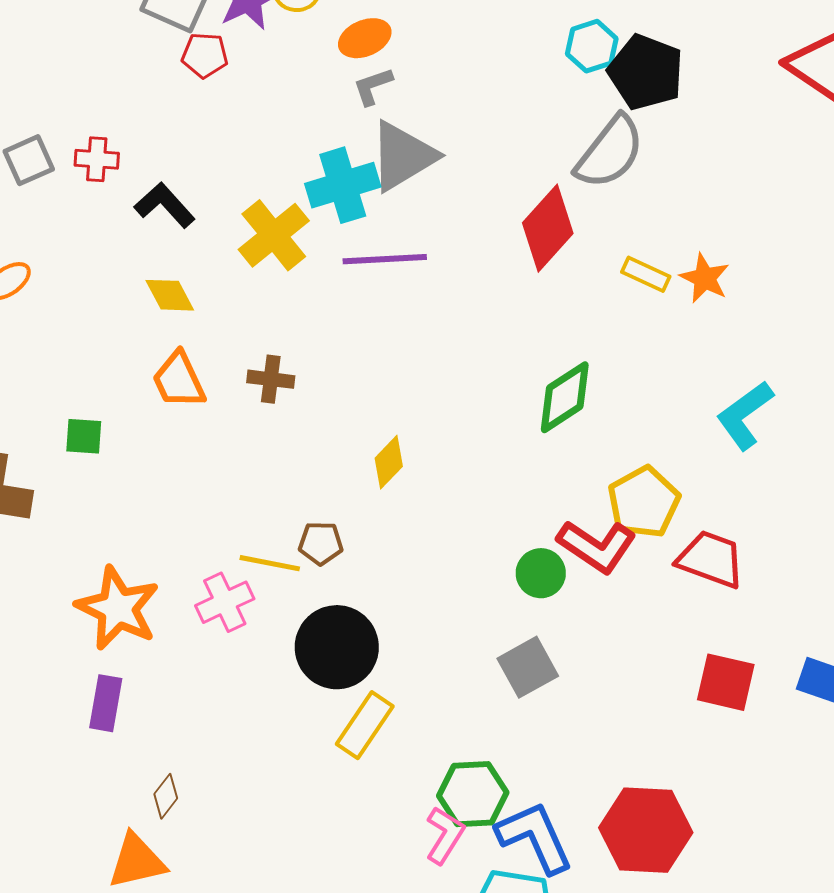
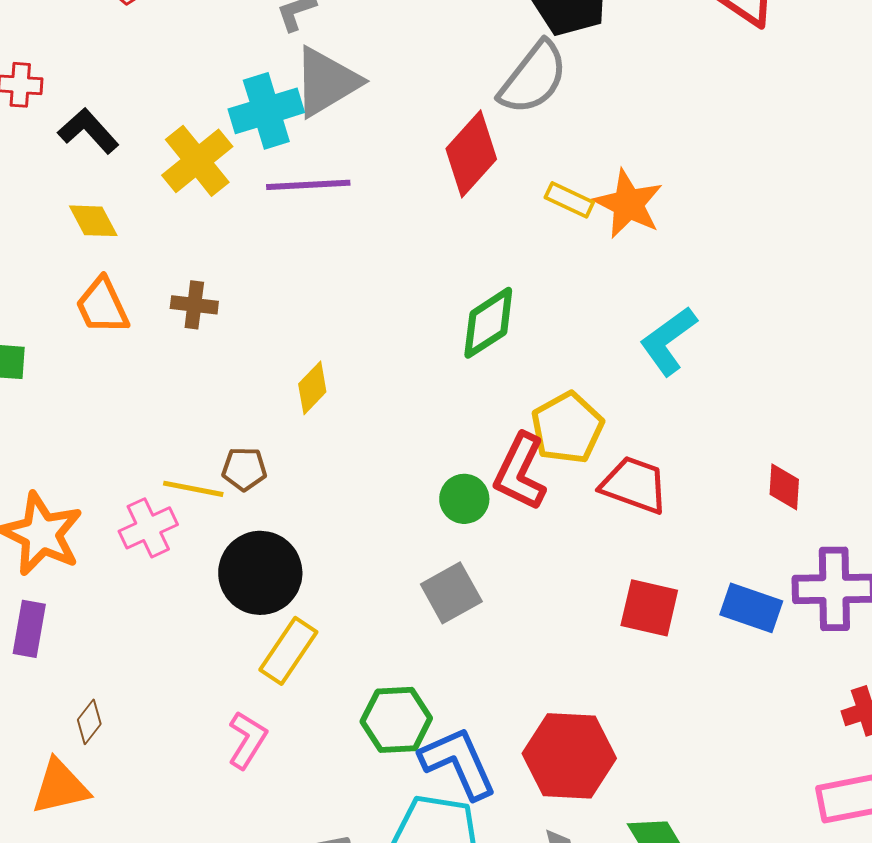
orange star: (705, 278) -> (628, 204), size x1.4
red L-shape: (597, 546) -> (520, 472), turned 82
pink L-shape: (445, 835) -> (247, 740), moved

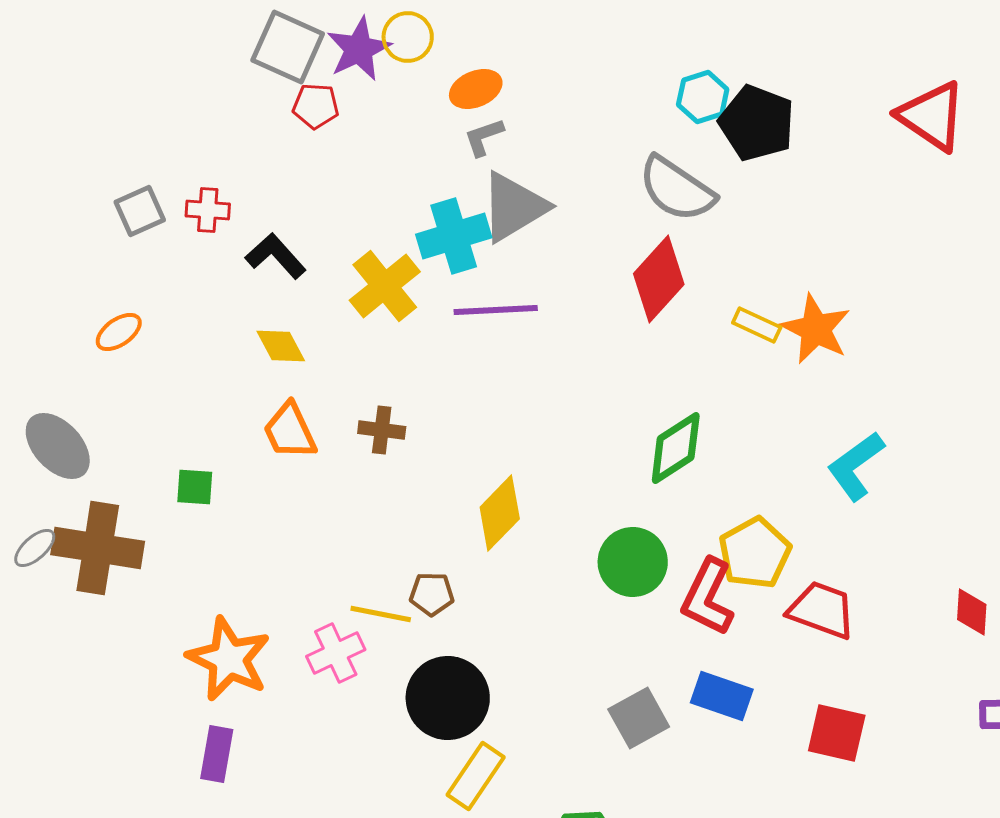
gray semicircle: (533, 78) -> (677, 189), moved, turned 86
yellow diamond: (312, 388) -> (500, 513), size x1.4
green circle: (464, 499) -> (633, 562), moved, size x1.4
blue rectangle: (751, 608) -> (722, 696), moved

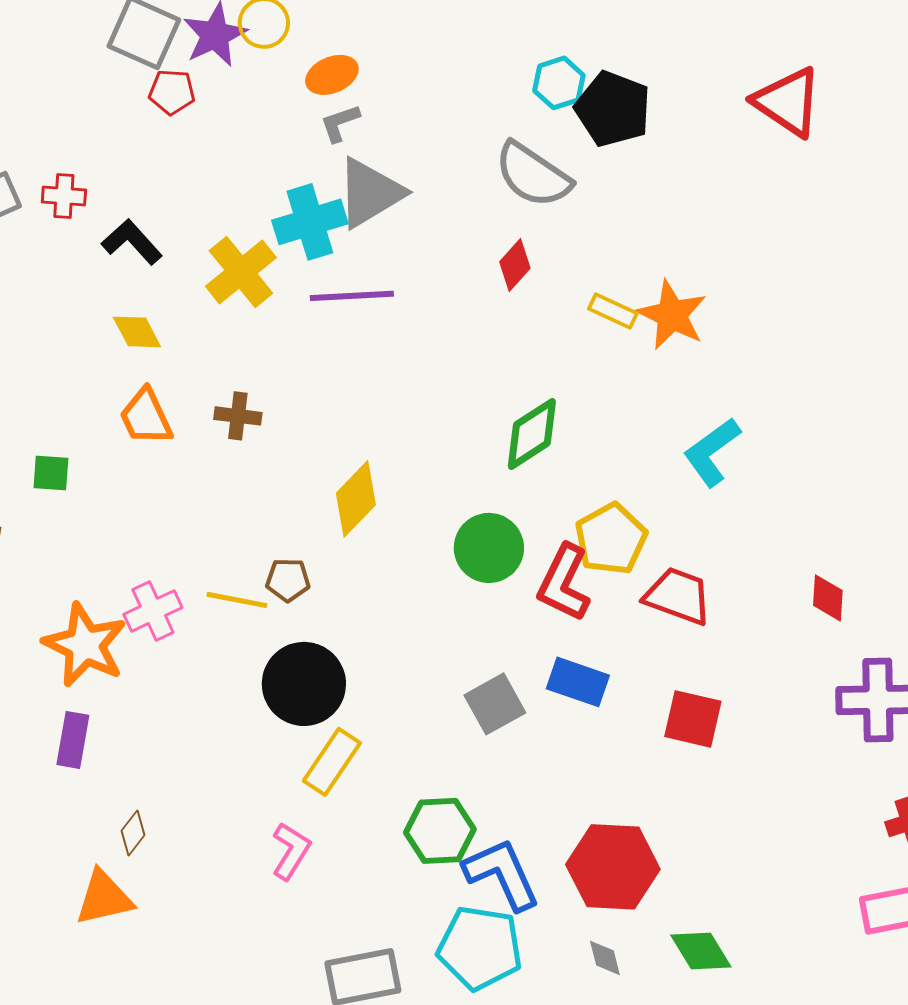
red diamond: (659, 279) -> (515, 265), size x0.6
pink cross: (336, 653) -> (153, 611), moved

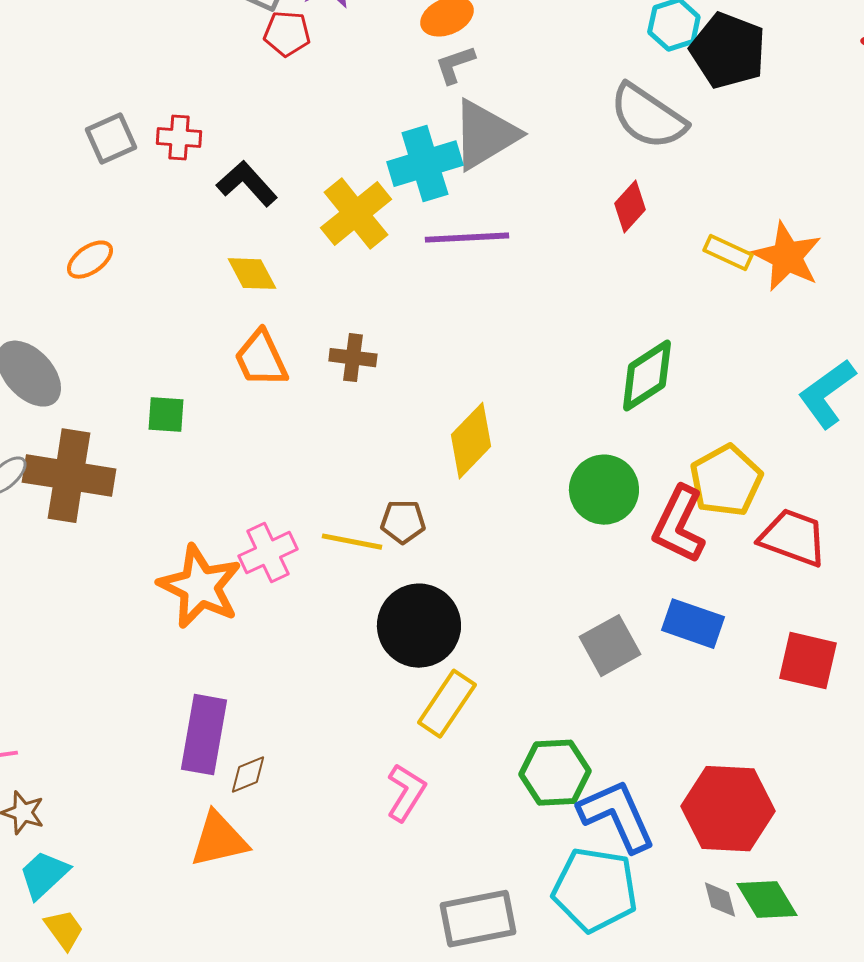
purple rectangle: (73, 740) -> (204, 735), moved, size x1.4
brown diamond: (133, 833) -> (248, 775), turned 30
green diamond: (701, 951) -> (767, 900), moved

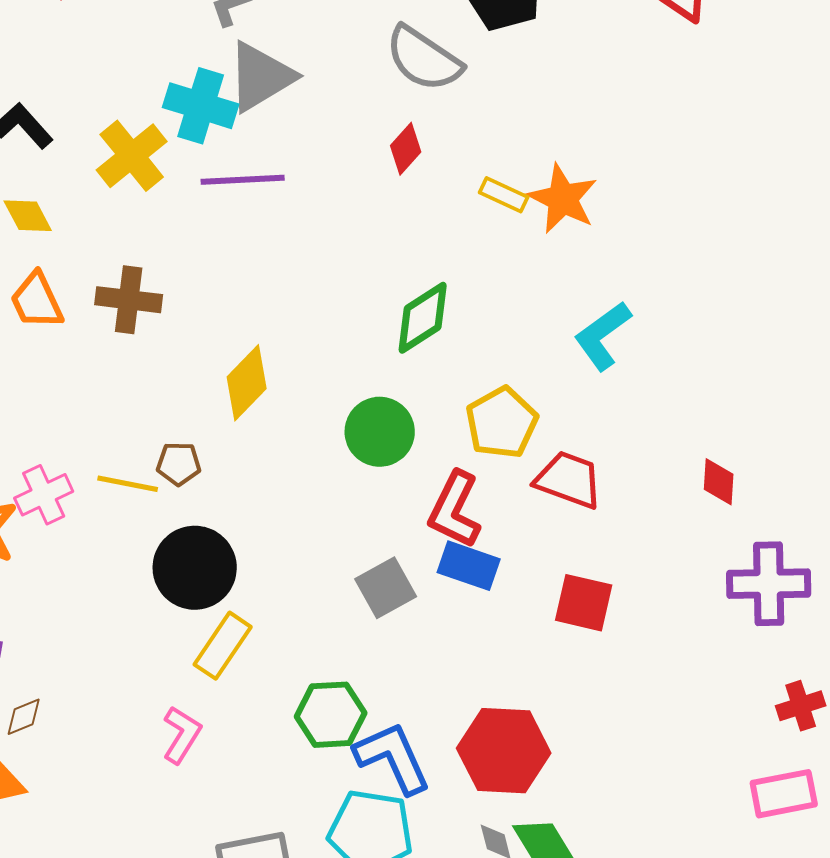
cyan cross: (425, 164) -> (201, 106), turned 34
brown cross: (353, 358) -> (129, 300), size x1.4
red L-shape: (679, 525) -> (455, 510), moved

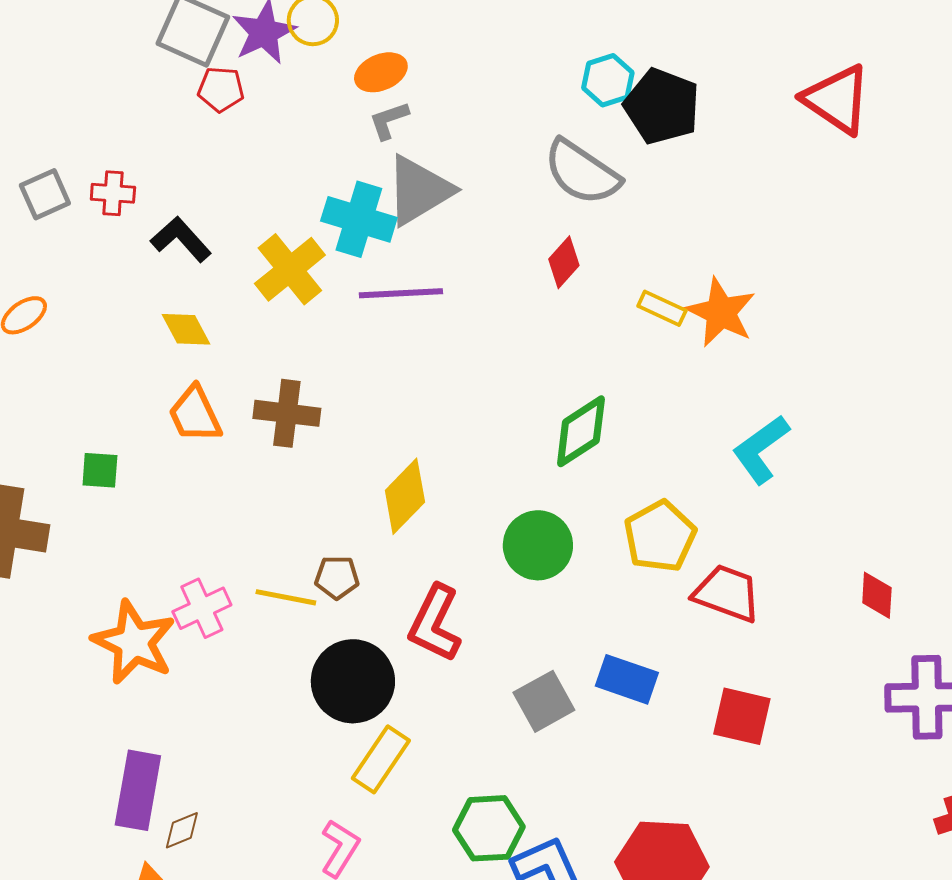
red L-shape: (455, 510) -> (435, 623), moved

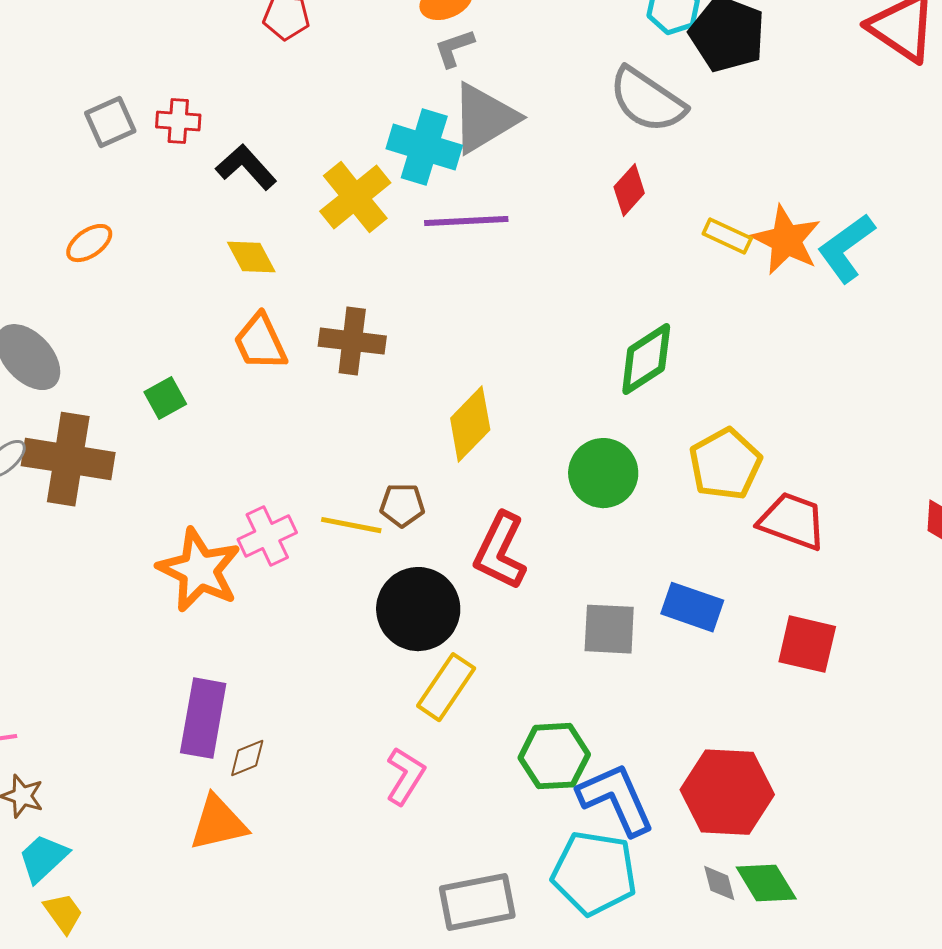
cyan L-shape: (761, 449) -> (846, 248), moved
green square: (100, 470) -> (165, 398), turned -33
gray square: (544, 701) -> (609, 629), turned 32

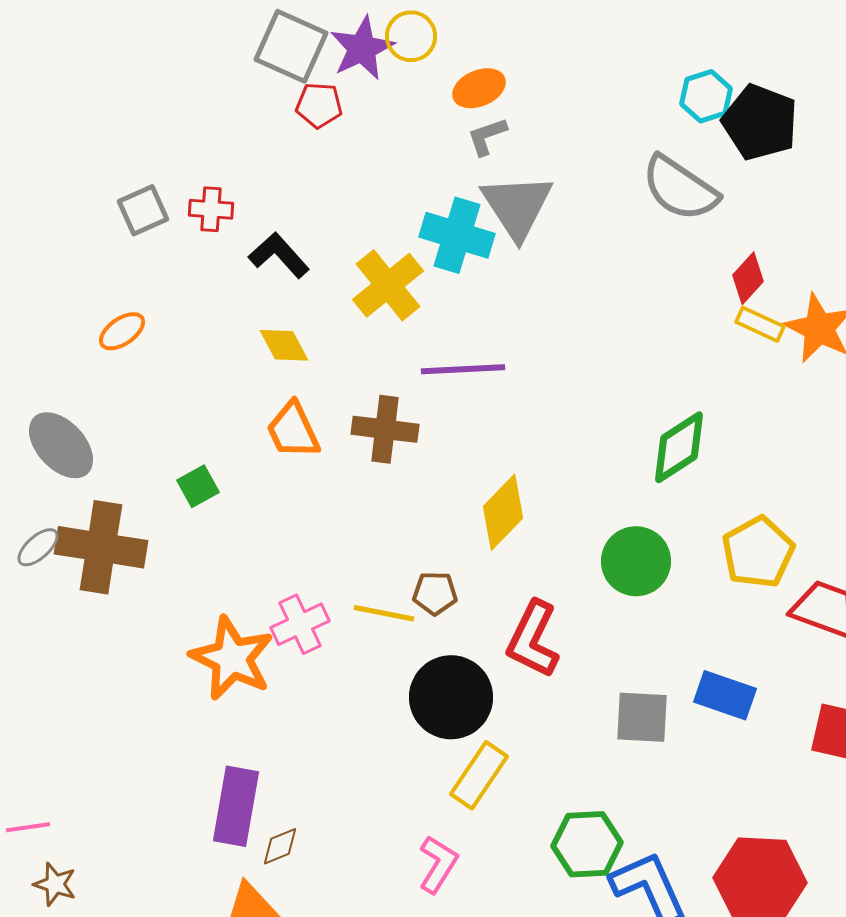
gray triangle: (484, 118) -> (517, 206), turned -32
red diamond: (629, 190) -> (748, 278), moved
purple line: (466, 221) -> (463, 369), moved

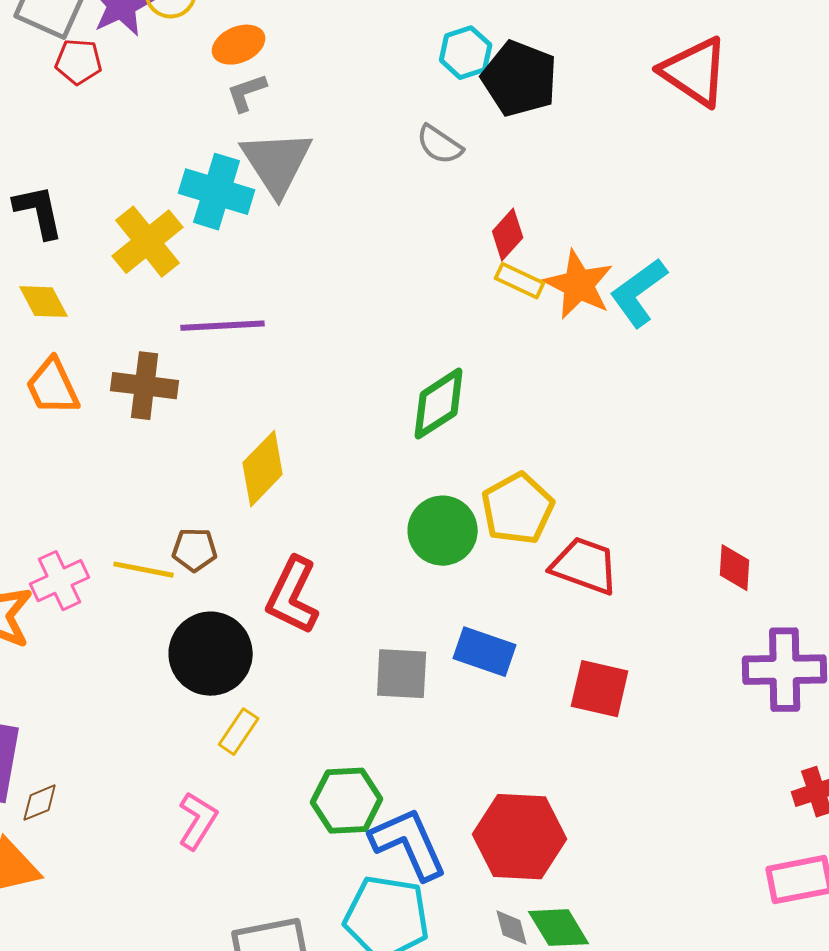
gray semicircle: (680, 188) -> (440, 145), size x0.6
black L-shape: (279, 255) -> (39, 212), turned 30
green circle: (636, 561) -> (443, 531), moved
yellow rectangle: (479, 775) -> (239, 732), size x0.7

